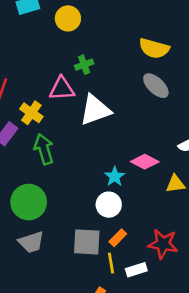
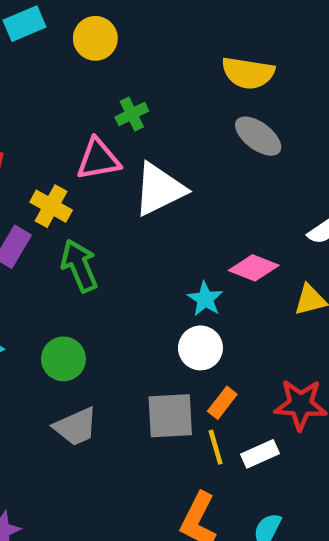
green circle: (29, 202) -> (63, 359), size x0.7

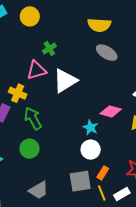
green circle: (63, 359) -> (29, 149), moved

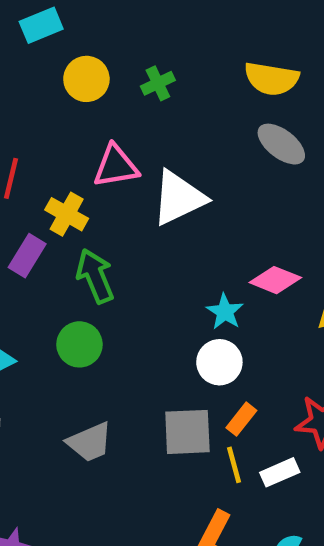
yellow circle: (30, 16) -> (86, 79), moved
green cross: (49, 48) -> (158, 83), moved

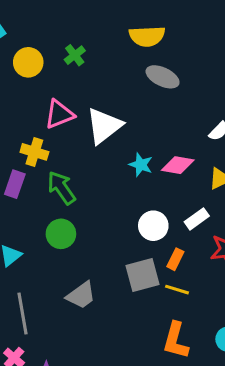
cyan star: (225, 312) -> (141, 165), moved
yellow line: (234, 465) -> (177, 290), turned -45
white rectangle: (280, 472) -> (197, 219), moved

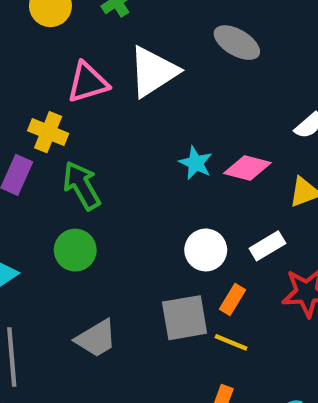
white triangle: (104, 126) -> (153, 72), moved

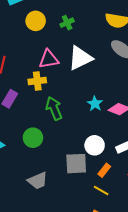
yellow cross: (48, 132) -> (37, 81), moved, turned -36
green arrow: (82, 185) -> (54, 108), moved
gray square: (185, 318) -> (76, 164), moved

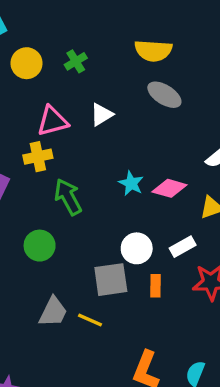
white triangle: (80, 58) -> (102, 115), size x0.6
orange rectangle: (104, 170) -> (156, 286), turned -32
gray trapezoid: (38, 181) -> (53, 312), turned -35
yellow line: (101, 190) -> (90, 320), moved

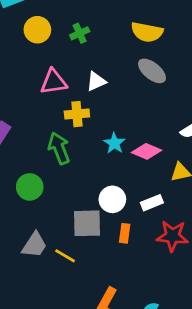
yellow cross: (38, 157) -> (77, 114), moved

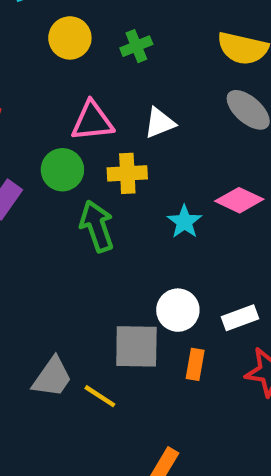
pink diamond: (147, 151) -> (239, 200), moved
green circle: (30, 187) -> (62, 170), moved

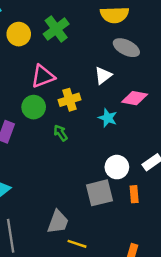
green cross: (136, 46) -> (56, 29), size x1.5
white triangle: (160, 123) -> (103, 75), moved
green arrow: (97, 226) -> (61, 133), size x0.6
yellow line: (100, 396) -> (77, 244), moved

